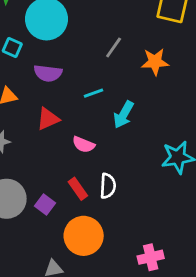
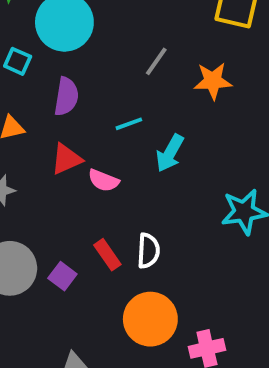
purple semicircle: (48, 73) -> (66, 96), turned -88
pink semicircle: (84, 145) -> (103, 180), moved
orange circle: (84, 236) -> (150, 319), moved

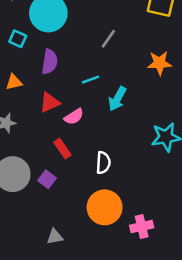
orange star: (213, 81) -> (159, 63), moved
pink semicircle: (103, 180) -> (74, 117), turned -54
red rectangle: (107, 255) -> (62, 149), moved

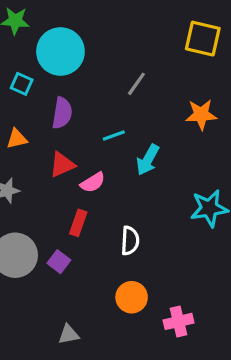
red rectangle: (62, 149) -> (78, 223), turned 54
orange circle: (105, 207) -> (132, 297), size x0.7

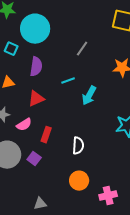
pink semicircle: (93, 182) -> (24, 125), moved

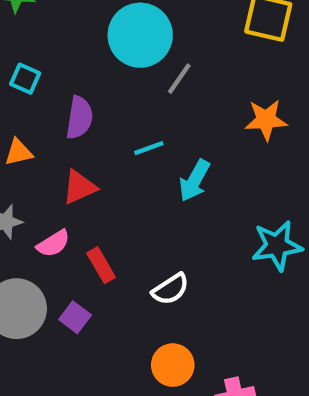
cyan circle: (35, 29) -> (140, 35), moved
red rectangle: (46, 135) -> (101, 265), turned -49
white semicircle: (78, 146) -> (171, 289), turned 54

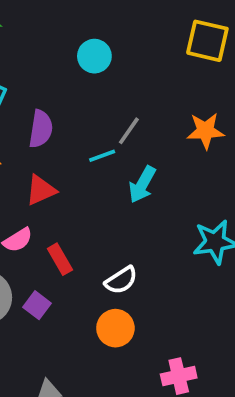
cyan circle: (140, 35) -> (94, 56), size x0.6
gray line: (179, 79) -> (129, 131), moved
orange circle: (173, 365) -> (115, 328), moved

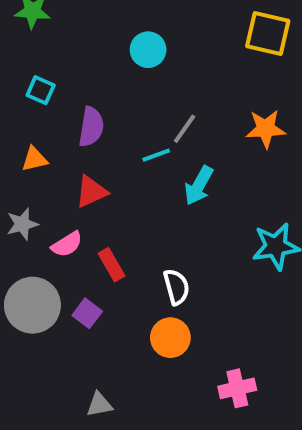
white semicircle: (121, 280) -> (176, 287), turned -72

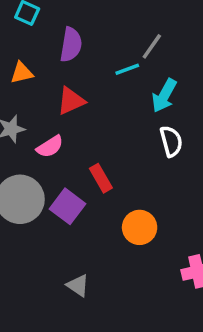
red rectangle: (112, 265) -> (101, 178), moved
white semicircle: (176, 287) -> (171, 141), moved
purple square: (87, 313) -> (67, 206), size x1.4
gray triangle: (99, 405) -> (78, 285), turned 45

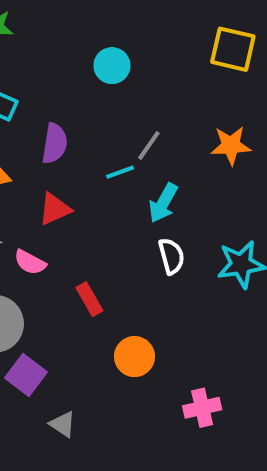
pink semicircle: (50, 147) -> (30, 262), turned 60
purple square: (67, 206) -> (26, 375), moved

